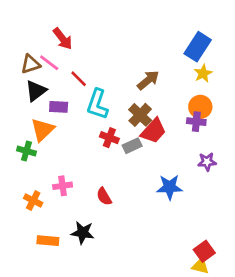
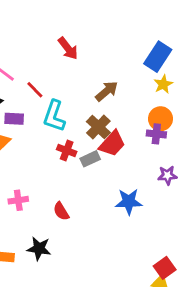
red arrow: (63, 39) -> (68, 48), moved

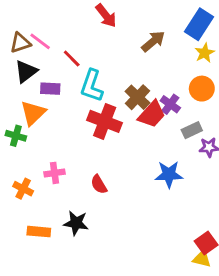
brown arrow: (107, 91) -> (153, 41), moved
purple cross: (156, 134) -> (170, 104), moved, turned 30
red cross: (67, 151) -> (105, 121), size x1.6
gray rectangle: (90, 159) -> (192, 130), moved

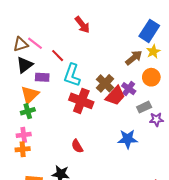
brown arrow: (153, 41) -> (134, 58), moved
green cross: (16, 136) -> (28, 111), moved, turned -32
pink cross: (55, 173) -> (24, 135), moved
orange cross: (23, 189) -> (23, 149), turned -32

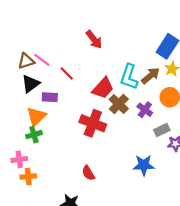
cyan L-shape: (72, 75) -> (129, 77), moved
red trapezoid: (115, 96) -> (103, 88), moved
pink cross: (24, 135) -> (19, 159), moved

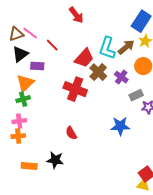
pink cross: (19, 159) -> (19, 121), moved

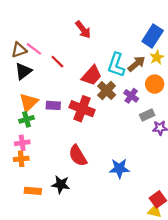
purple rectangle: (37, 66) -> (53, 105), moved
blue star: (120, 126) -> (119, 168), moved
red semicircle: (71, 133) -> (78, 156), size x1.5

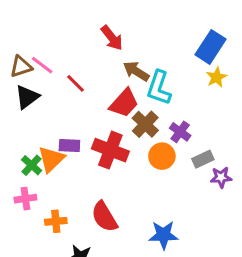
brown arrow: (136, 64) -> (136, 71), moved, turned -108
orange circle: (155, 84) -> (162, 156), moved
orange triangle: (29, 102) -> (51, 159), moved
green cross: (26, 119) -> (32, 165), turned -32
orange cross: (21, 159) -> (56, 221), moved

